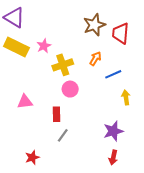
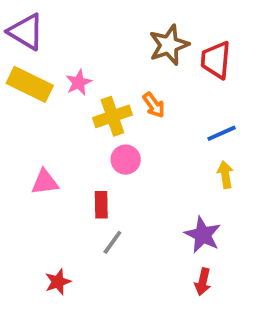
orange arrow: (95, 59) -> (154, 105), moved, turned 112
blue line: (113, 74) -> (222, 133), moved
purple star: (113, 131) -> (203, 235), turned -30

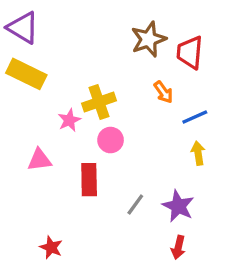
pink star: (79, 82) -> (69, 120), moved
orange arrow: (154, 105) -> (163, 92), moved
red rectangle: (101, 205) -> (89, 180), size x1.4
gray line: (112, 242) -> (135, 204), moved
red star: (58, 282) -> (51, 247), turned -30

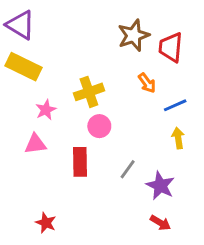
pink star: (69, 120) -> (46, 110), moved
gray line: (135, 204) -> (128, 169), moved
red arrow: (178, 247) -> (160, 223), turned -72

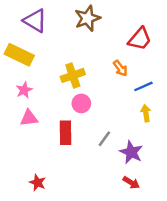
purple triangle: (21, 25) -> (35, 21), moved
brown star: (134, 35) -> (87, 18), moved
red trapezoid: (171, 47) -> (140, 39), turned -145
pink star: (46, 110) -> (24, 90), moved

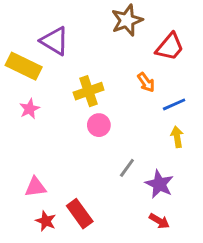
brown star: (87, 18) -> (127, 20), moved
purple triangle: (35, 21) -> (55, 41), moved
pink triangle: (29, 118) -> (35, 187), moved
red rectangle: (65, 133) -> (80, 214), moved, turned -35

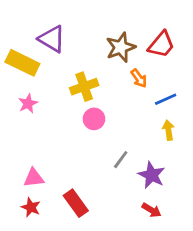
brown star: (127, 20) -> (121, 47), moved
red star: (46, 221) -> (31, 207), moved

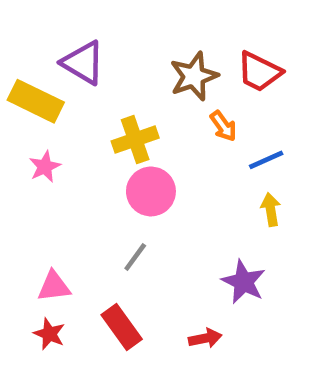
red trapezoid: (161, 45) -> (259, 72), turned 76
pink circle: (94, 119) -> (151, 191), size x1.4
gray line: (121, 160) -> (135, 257), moved
red arrow: (152, 210) -> (205, 338), moved, turned -42

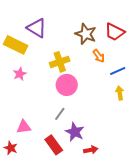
brown star: (194, 76) -> (86, 34), turned -30
purple star: (244, 282) -> (75, 132), moved
red star: (49, 334) -> (11, 148), moved

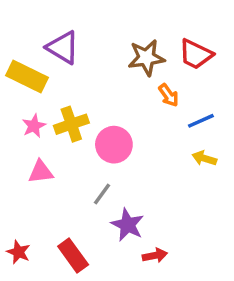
brown star: (86, 34) -> (146, 58), turned -30
yellow cross: (60, 62) -> (71, 124), moved
yellow arrow: (120, 93) -> (204, 158), turned -64
pink triangle: (24, 127) -> (41, 172), moved
red rectangle: (54, 145) -> (73, 255), moved

